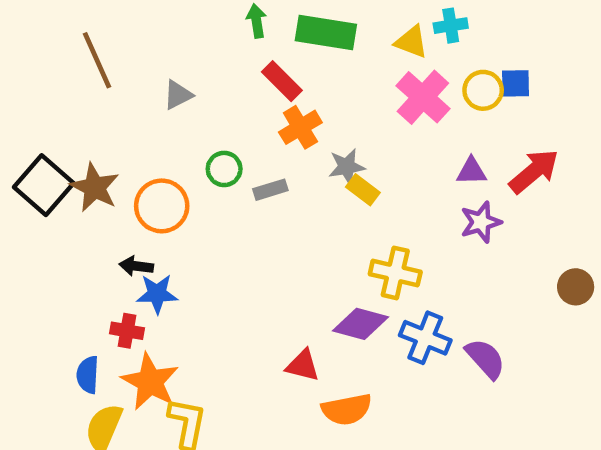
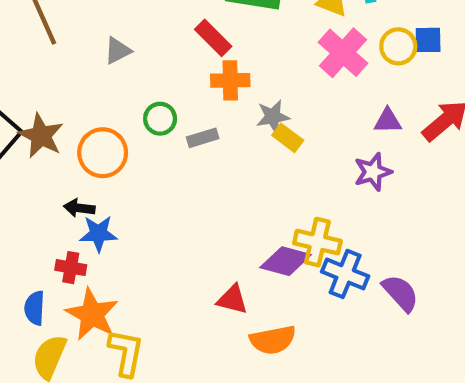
orange cross: (300, 127) -> (230, 80), turned 30
purple star: (481, 222) -> (373, 172), moved
yellow cross: (395, 273) -> (317, 242), moved

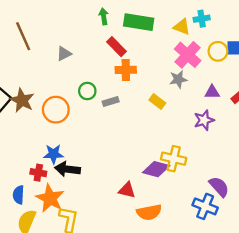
gray star: (273, 117) -> (178, 79), moved
black arrow: (79, 208) -> (67, 169), moved, size x1.5
blue cross: (345, 274) -> (205, 206), moved

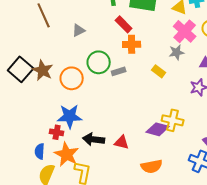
green circle: (87, 91) -> (99, 62), size x1.5
blue star: (53, 154) -> (70, 116), size x1.4
black arrow: (67, 169) -> (94, 139), moved
red triangle: (127, 190) -> (122, 142), moved

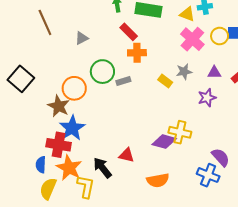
gray star: (177, 52) -> (184, 72), moved
brown star: (43, 70) -> (59, 106), moved
blue star: (70, 116) -> (72, 128), turned -30
red cross: (57, 132) -> (59, 145), size x1.6
black arrow: (94, 139) -> (102, 168), moved, turned 45

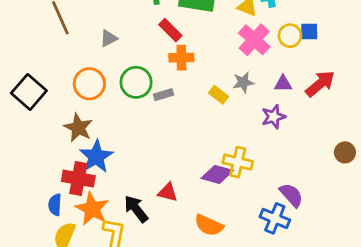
orange circle: (74, 88) -> (89, 84), moved
orange semicircle: (158, 180) -> (209, 225), turned 35

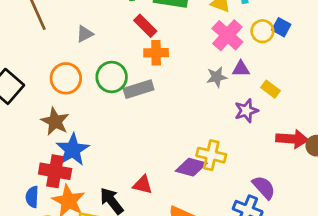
blue square: (309, 32) -> (281, 27), turned 30
purple triangle: (283, 84) -> (241, 69), moved
red arrow: (320, 84) -> (292, 139), moved, turned 44
gray rectangle: (164, 95) -> (139, 89), size x1.5
yellow rectangle: (218, 95) -> (271, 89), moved

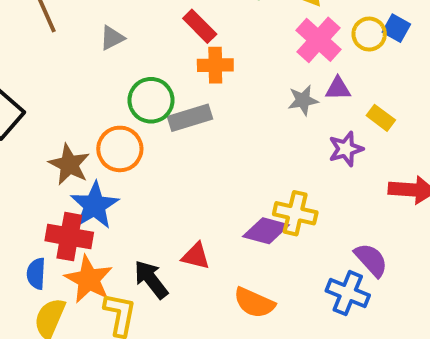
orange circle: (66, 78) -> (120, 149), moved

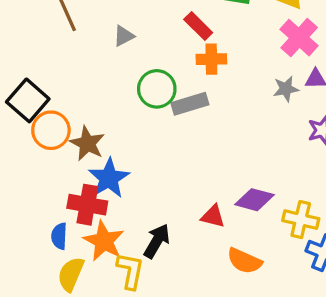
orange circle: (120, 149) -> (51, 130), moved
yellow cross: (295, 213) -> (301, 220), moved
red triangle: (196, 256) -> (213, 216), moved
black arrow: (151, 279) -> (157, 241), turned 68

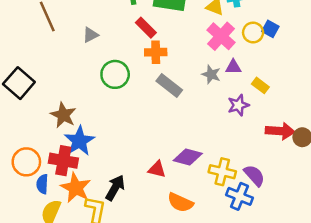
gray star: (286, 89) -> (211, 74), turned 30
gray rectangle: (190, 104) -> (169, 85), moved, turned 55
orange circle: (51, 130) -> (26, 162), moved

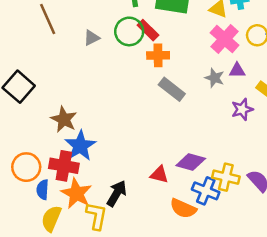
green circle: (115, 74) -> (129, 31), moved
blue cross: (239, 196) -> (206, 191), moved

